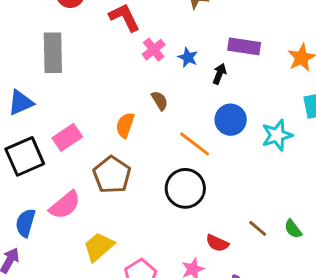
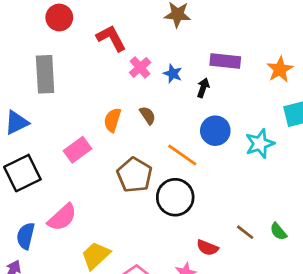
orange semicircle: (125, 125) -> (112, 120), moved
pink rectangle: (67, 137) -> (78, 150), moved
brown pentagon: (112, 175) -> (135, 175), moved

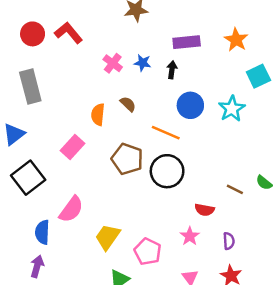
red L-shape: (111, 38) -> (69, 33), moved

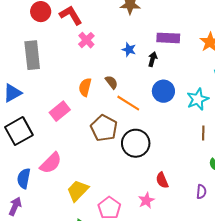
pink cross: (113, 63) -> (86, 40), moved
orange line: (166, 133) -> (128, 103), moved
brown line: (235, 189) -> (203, 133), moved, turned 56
red semicircle: (205, 210) -> (162, 180), turned 49
purple semicircle: (229, 241) -> (201, 192), moved

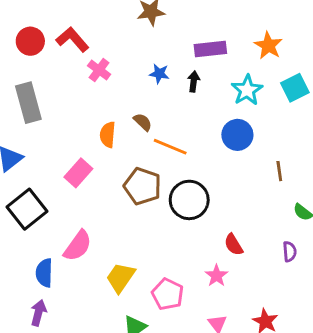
blue circle: (163, 91) -> (237, 135), moved
cyan star: (198, 99) -> (247, 90), moved

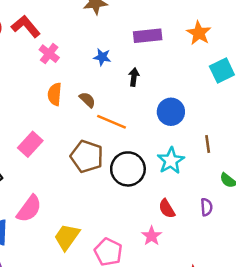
black arrow: (194, 81) -> (134, 77), moved
cyan star: (247, 90) -> (171, 161), moved
orange semicircle: (108, 135) -> (55, 94), moved
purple semicircle: (290, 252) -> (206, 207), moved

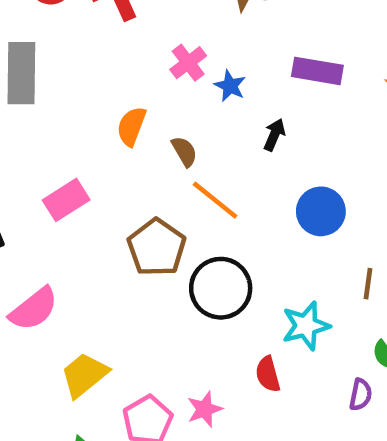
pink cross: (49, 54) -> (188, 63), moved
cyan star: (171, 161) -> (306, 326), moved
purple semicircle: (206, 207) -> (361, 395), moved
pink star: (152, 236) -> (205, 409), moved

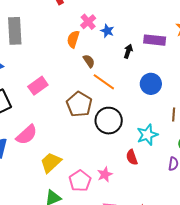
purple rectangle: (317, 71) -> (155, 40), moved
orange semicircle: (131, 126) -> (73, 39), moved

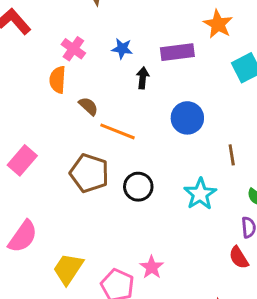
blue star: (107, 31) -> (122, 49), moved
black circle: (109, 121) -> (138, 187), size x0.7
red semicircle: (132, 157) -> (239, 258), moved

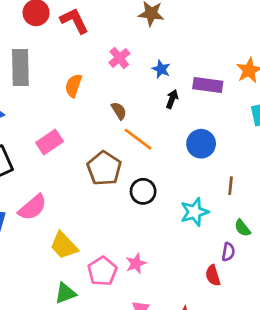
orange semicircle: (58, 80) -> (74, 86), moved
yellow trapezoid: (68, 269) -> (64, 246), turned -92

